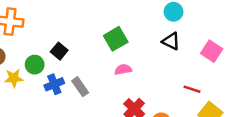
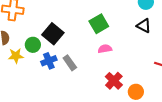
black square: (59, 51) -> (53, 34), size x1.5

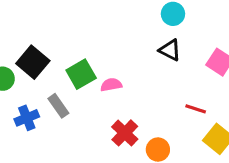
green square: (99, 24) -> (81, 74), moved
blue cross: (49, 61) -> (27, 118), moved

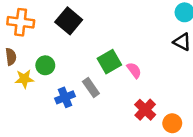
black square: (33, 62) -> (69, 21), moved
pink semicircle: (111, 85) -> (134, 70), turned 63

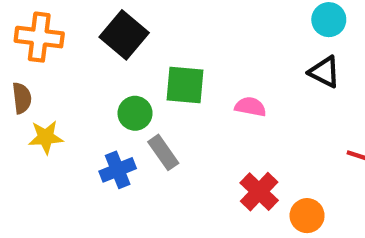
green square: (109, 62) -> (185, 85), moved, turned 35
green circle: (45, 65) -> (135, 113), moved
pink semicircle: (134, 70) -> (250, 107), moved, turned -42

